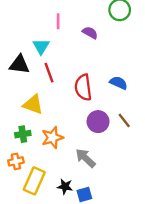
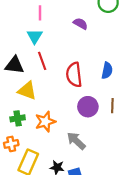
pink line: (58, 21) -> (40, 13), moved
black triangle: (19, 65) -> (14, 65), moved
blue semicircle: (119, 83) -> (107, 70), turned 77
brown line: (124, 120) -> (112, 106), turned 40

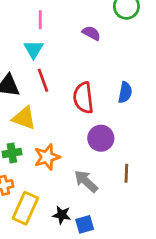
brown line: (112, 106) -> (126, 173), moved

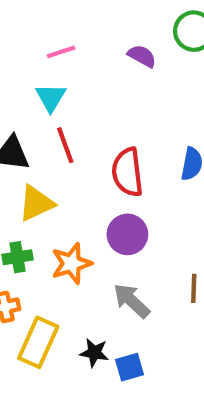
pink line: (40, 20) -> (61, 52), turned 72
purple semicircle: (91, 33) -> (142, 56), moved
yellow triangle: (24, 118) -> (36, 203), turned -45
purple circle: (101, 138) -> (127, 234), moved

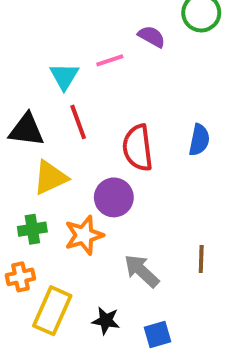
pink line: (61, 52) -> (110, 60), moved
purple circle: (127, 234) -> (114, 197), moved
blue square: (130, 367) -> (158, 334), moved

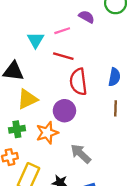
red line: (78, 122) -> (63, 56), moved, turned -54
brown line: (201, 259) -> (116, 108), moved

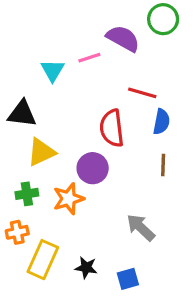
purple semicircle: (87, 17) -> (123, 38), size x1.5
red line: (63, 56) -> (142, 93), moved
gray arrow: (81, 154) -> (141, 228), moved

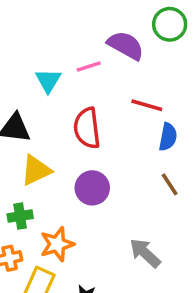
red semicircle: (112, 128) -> (87, 128), moved
brown line: (163, 165) -> (170, 184), turned -35
orange star: (69, 199) -> (57, 244), moved

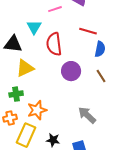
cyan triangle: (48, 81) -> (34, 27), moved
purple circle: (92, 188) -> (71, 71), moved

